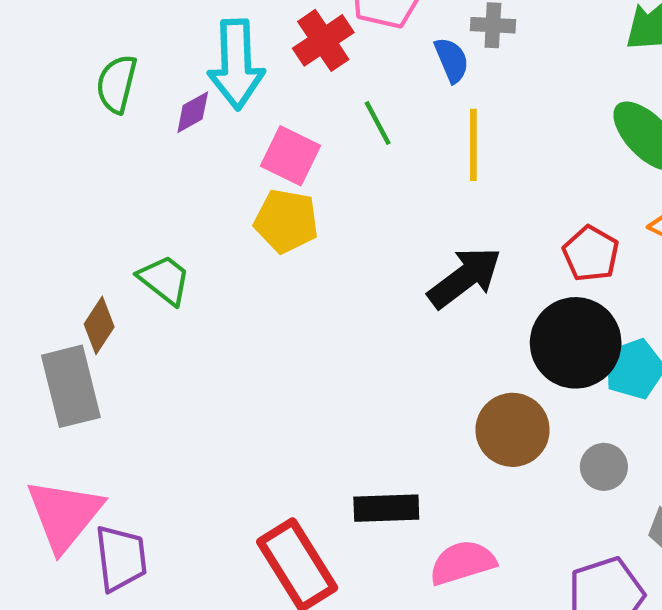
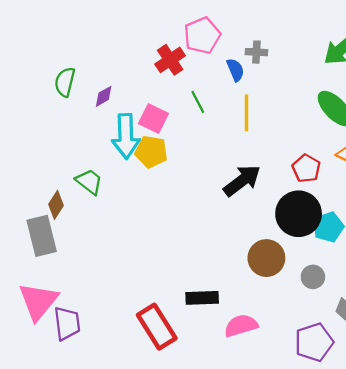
cyan arrow: (236, 64) -> (126, 136), moved

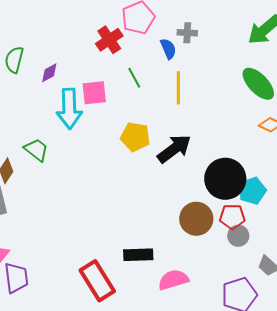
pink square: (153, 119) -> (94, 93), turned -32
yellow pentagon: (151, 152) -> (135, 137), moved
red pentagon: (306, 168) -> (232, 217), moved, turned -30

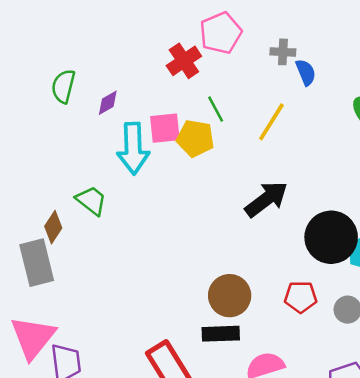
blue semicircle: (168, 49) -> (306, 72), moved
yellow line: (178, 88) -> (271, 122), turned 32
yellow pentagon: (135, 137) -> (195, 138), moved
red pentagon: (232, 217) -> (301, 297), moved
brown circle: (196, 219) -> (230, 296), moved

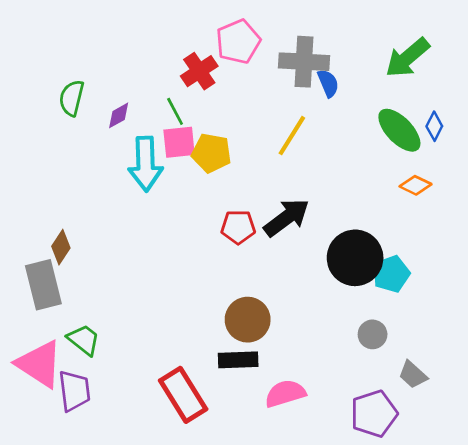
gray cross: (283, 52) -> (304, 62), size x1.8
green line: (216, 109) -> (175, 111), moved
green trapezoid: (91, 200) -> (84, 340), moved
red pentagon: (301, 297) -> (238, 227), moved
pink triangle: (33, 337) -> (39, 364), turned -36

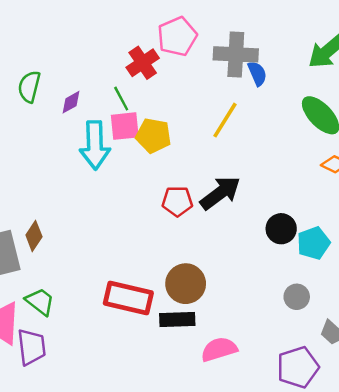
brown diamond: (61, 247) -> (34, 236), moved
black circle: (355, 258) -> (281, 229), size x0.6
red rectangle: (183, 395) -> (128, 298), moved, turned -45

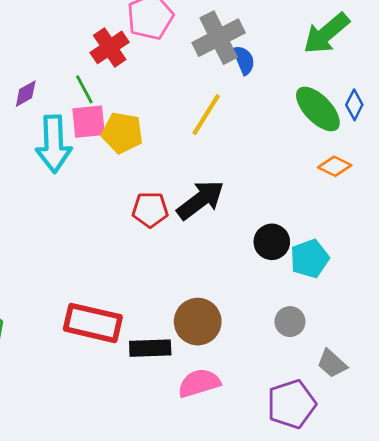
gray cross: (236, 54) -> (219, 38), turned -30
brown circle: (186, 284) -> (198, 322), moved

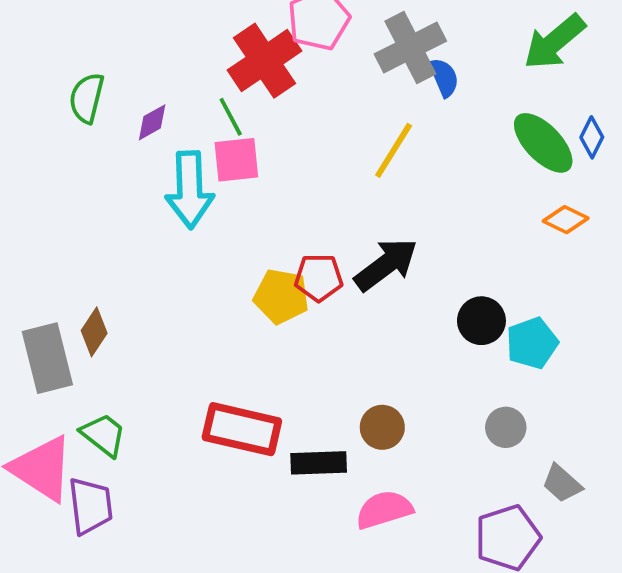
red cross: (110, 47) -> (264, 61), size x1.4
yellow pentagon: (122, 133) -> (281, 296), moved
brown circle: (198, 322) -> (382, 427), size x0.7

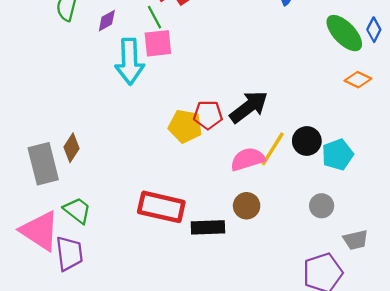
yellow line: (394, 150) -> (273, 149), moved
gray trapezoid: (562, 483) -> (356, 240), turned -55
pink semicircle: (384, 510) -> (248, 159), moved

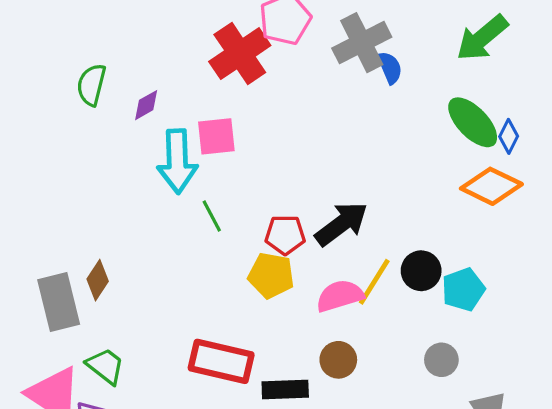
green line: (155, 17) -> (212, 216), moved
blue diamond: (374, 30) -> (509, 136), moved
orange diamond: (358, 80) -> (491, 186), size x1.6
yellow pentagon: (185, 126) -> (271, 275), moved

